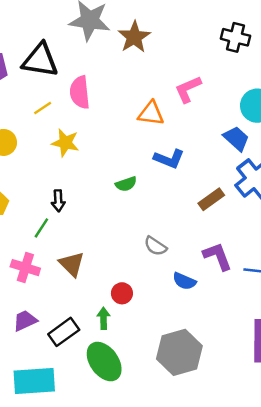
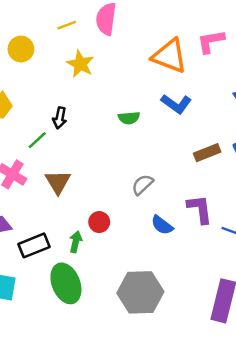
orange triangle: (151, 113) -> (170, 56), size x1.4
gray semicircle: (155, 246) -> (143, 185), turned 90

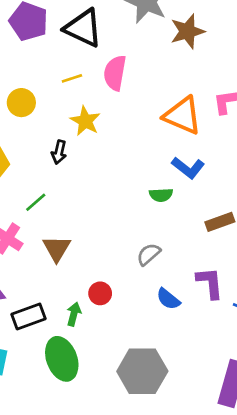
black arrow: (60, 118) -> (59, 152), moved
green semicircle: (129, 118) -> (161, 195), moved

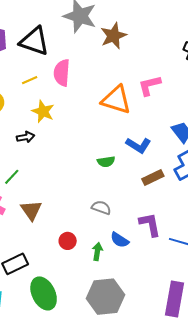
black arrow: (59, 152) -> (26, 137), turned -108
blue L-shape: (188, 168) -> (138, 145), moved
gray semicircle: (149, 254) -> (101, 208), turned 66
green arrow: (74, 314) -> (97, 251), moved

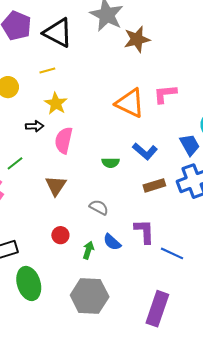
pink semicircle: (62, 73) -> (64, 140), moved
brown triangle: (31, 210) -> (56, 186), moved

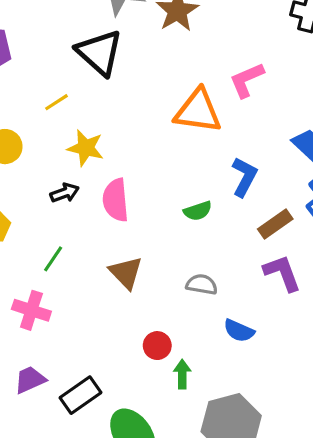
black triangle: (58, 33) -> (99, 53), moved, turned 32
blue L-shape: (145, 151) -> (244, 177), turned -85
purple L-shape: (144, 231) -> (282, 273), moved
green arrow: (88, 250) -> (182, 374), moved

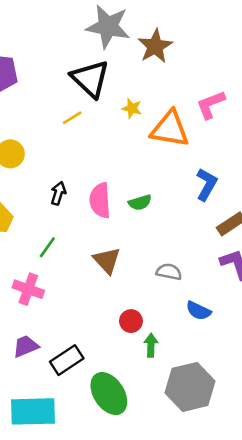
yellow line: (57, 102) -> (72, 118), moved
yellow star: (86, 148) -> (132, 108), moved, size x0.7
black arrow: (65, 193) -> (58, 193), turned -55
green semicircle: (198, 211) -> (140, 202), moved

